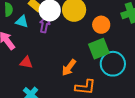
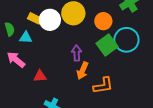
purple arrow: (45, 25) -> (77, 53), moved
cyan circle: (113, 64) -> (126, 40), moved

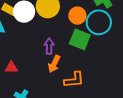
cyan circle: (126, 40) -> (99, 22), moved
green square: (107, 45) -> (80, 39), turned -35

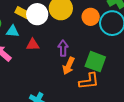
green square: (80, 39) -> (95, 62), moved
red triangle: (11, 67) -> (33, 45), moved

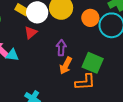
cyan triangle: (13, 31) -> (12, 55), moved
red triangle: (33, 45) -> (31, 33), moved, turned -40

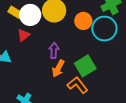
green square: (93, 63) -> (85, 66), turned 35
orange L-shape: (85, 82) -> (78, 85), turned -125

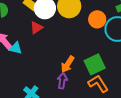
purple arrow: (54, 50) -> (62, 81), moved
orange L-shape: (78, 85) -> (98, 84), moved

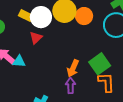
orange circle: (97, 19) -> (84, 16), moved
orange L-shape: (98, 84) -> (106, 82), turned 40

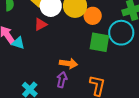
green square: (100, 64) -> (99, 42), moved, turned 30
orange arrow: (73, 68) -> (69, 63), turned -120

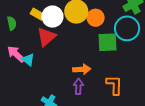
red triangle: (41, 24) -> (46, 37), size x1.5
cyan triangle: (18, 43) -> (28, 60), turned 32

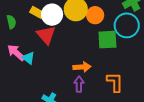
red triangle: (46, 37) -> (46, 35), turned -30

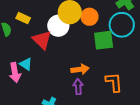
yellow rectangle: (37, 12) -> (23, 18), moved
white circle: (52, 15) -> (58, 26), moved
pink arrow: (16, 53) -> (15, 73), moved, turned -138

